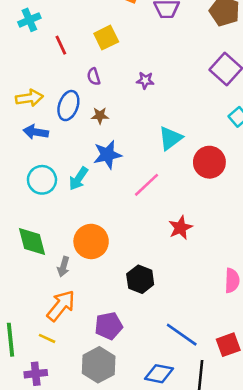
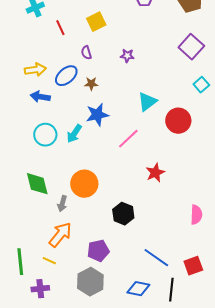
blue ellipse: (68, 106) -> (66, 76), turned 30

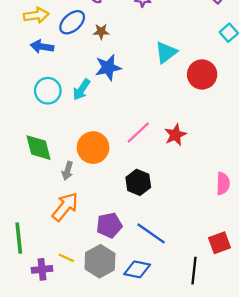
pink line: (128, 139) -> (138, 132), moved
blue line: (156, 258) -> (151, 233), moved
yellow line: (49, 261) -> (66, 258), moved
blue diamond: (138, 289) -> (137, 269), moved

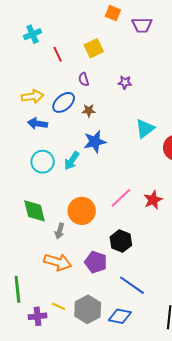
orange arrow: (65, 207) -> (58, 262), turned 68
purple pentagon: (109, 225) -> (96, 262), moved, turned 30

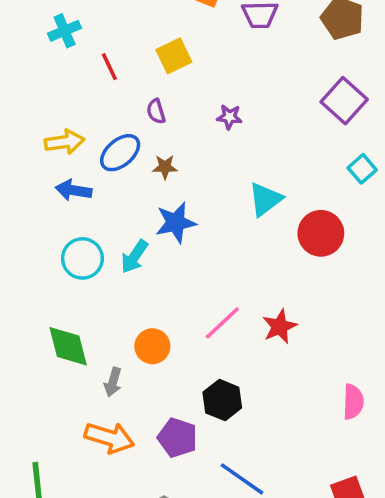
orange circle: (82, 211) -> (152, 346), size x0.7

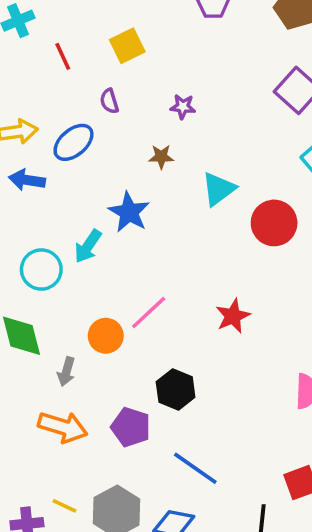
brown star: (165, 167) -> (161, 157), moved
blue star: (176, 223) -> (129, 212), turned -30
cyan circle: (82, 258) -> (41, 270), moved
pink line: (222, 323) -> (149, 312), moved

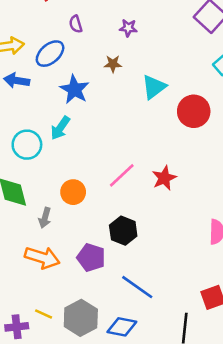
blue star: (129, 212) -> (74, 89), moved
pink line: (149, 312) -> (122, 175), moved

